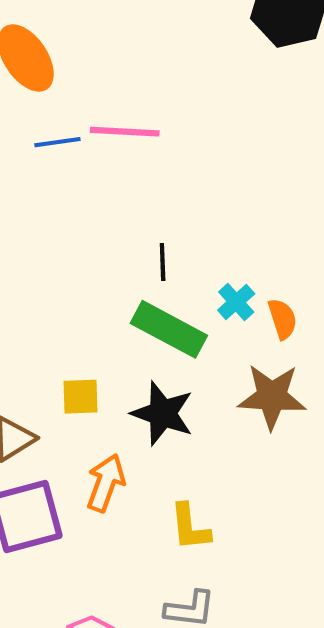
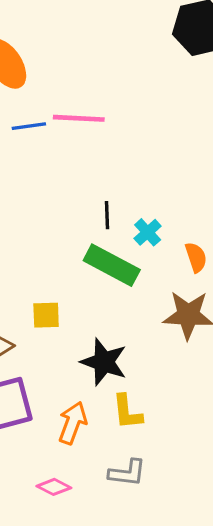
cyan cross: (236, 302) -> (148, 232), moved
black star: (163, 413) -> (104, 362), moved
orange arrow: (106, 483) -> (73, 423), moved

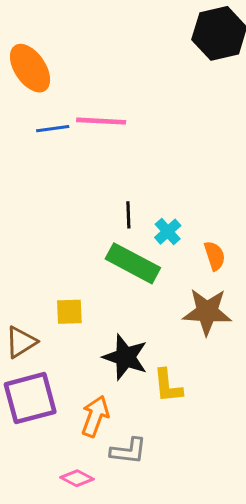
yellow L-shape: (127, 412) -> (168, 386), moved
gray L-shape: (127, 473) -> (128, 451), moved

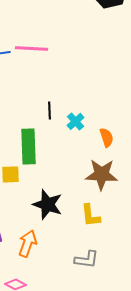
green rectangle: (133, 263) -> (28, 146), moved, turned 60
yellow L-shape: (168, 386) -> (90, 215), moved
gray L-shape: (128, 451) -> (86, 259), moved

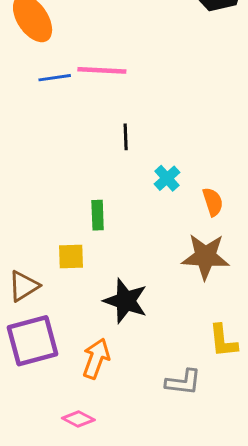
black line: (50, 110) -> (126, 137), moved
green rectangle: (28, 146) -> (98, 215), size x0.6
yellow L-shape: (90, 215) -> (223, 341), moved

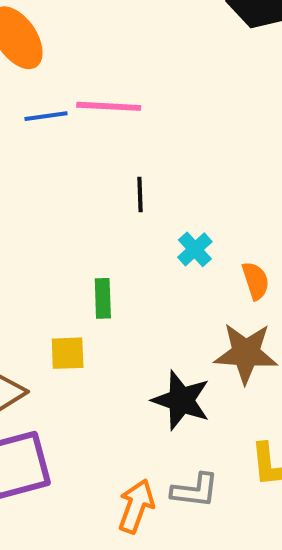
black star: (126, 301) -> (181, 400), moved
orange arrow: (96, 358) -> (136, 506), moved
gray L-shape: (183, 382) -> (195, 490), moved

